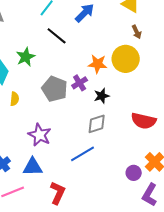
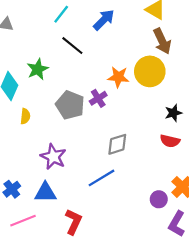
brown arrow: (137, 32) -> (162, 41), size x1.6
black star: (102, 96) -> (173, 113), moved
red semicircle: (144, 121) -> (170, 141), size x0.7

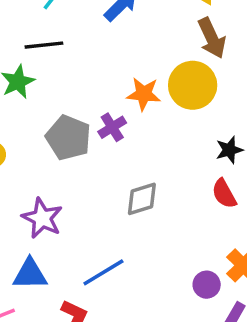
black line: (72, 46) -> (44, 45), moved, turned -45
red semicircle: (170, 141) -> (224, 194), turned 48
blue line: (102, 178) -> (103, 272), moved

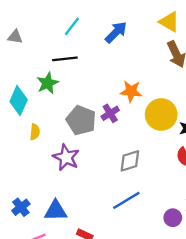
yellow circle: (193, 85) -> (161, 115), moved
purple star: (42, 218) -> (66, 157), moved
blue line: (103, 272) -> (126, 200), moved

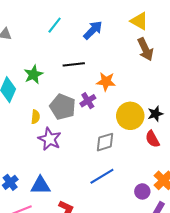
black line: (65, 59) -> (74, 64), moved
yellow circle: (161, 115) -> (130, 116), moved
yellow semicircle: (35, 132) -> (35, 117), moved

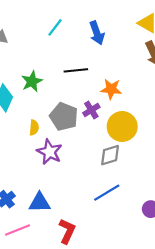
blue arrow: (93, 30) -> (97, 33), turned 115
yellow circle: (130, 116) -> (122, 127), moved

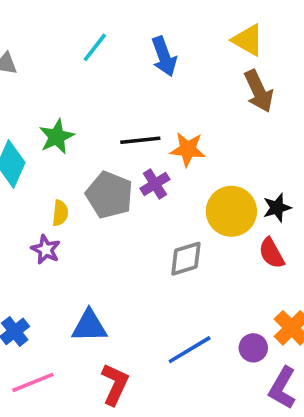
black line: (76, 70) -> (140, 140), moved
yellow circle: (122, 127) -> (231, 211), moved
purple star: (49, 152) -> (46, 250), moved, size x0.7
blue line: (107, 193) -> (190, 350), moved
blue triangle: (40, 202) -> (89, 326), moved

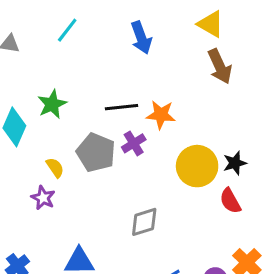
cyan line: (95, 47) -> (67, 30), moved
yellow semicircle: (60, 213) -> (55, 168), turned -40
gray diamond: (186, 259) -> (144, 222), moved

